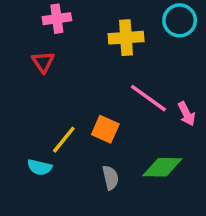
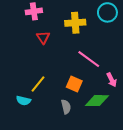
red triangle: (43, 62) -> (43, 37), moved
pink arrow: (187, 114) -> (112, 80), moved
orange square: (105, 129) -> (74, 84), moved

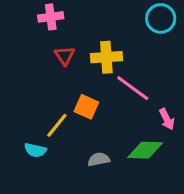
yellow cross: (75, 23) -> (106, 57), moved
orange square: (74, 84) -> (86, 107), moved
gray semicircle: (66, 107) -> (99, 159), turned -88

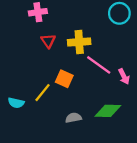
pink arrow: (167, 119) -> (124, 76), moved
cyan semicircle: (35, 150) -> (16, 103), moved

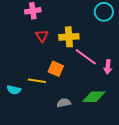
pink arrow: (124, 76) -> (108, 67), turned 32
yellow line: (42, 93) -> (37, 81), turned 60

